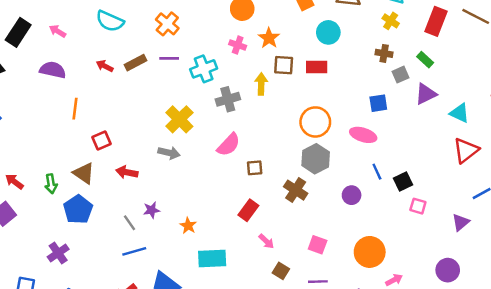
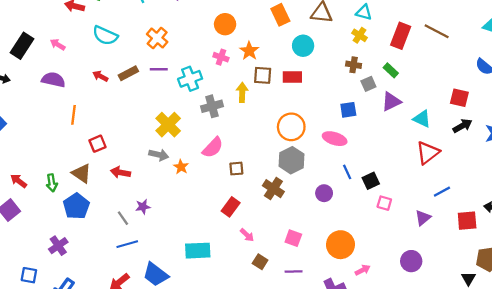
orange star: (188, 226) -> (181, 167), moved

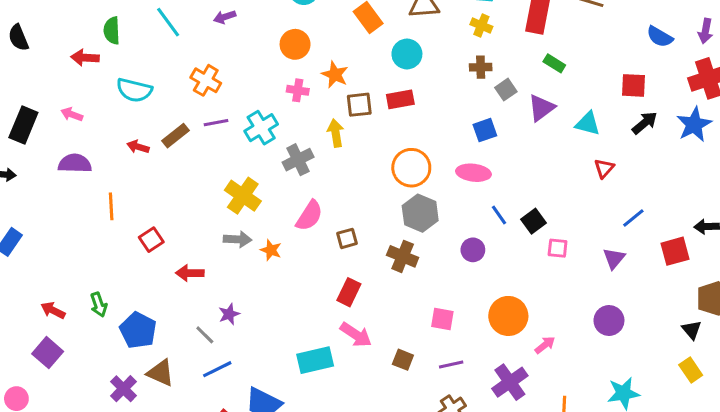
green rectangle: (391, 70) -> (554, 63), moved
red triangle: (428, 153) -> (604, 168), size x0.6
brown triangle: (81, 173) -> (161, 373), moved
pink arrow: (247, 235) -> (356, 335), moved, size x1.5

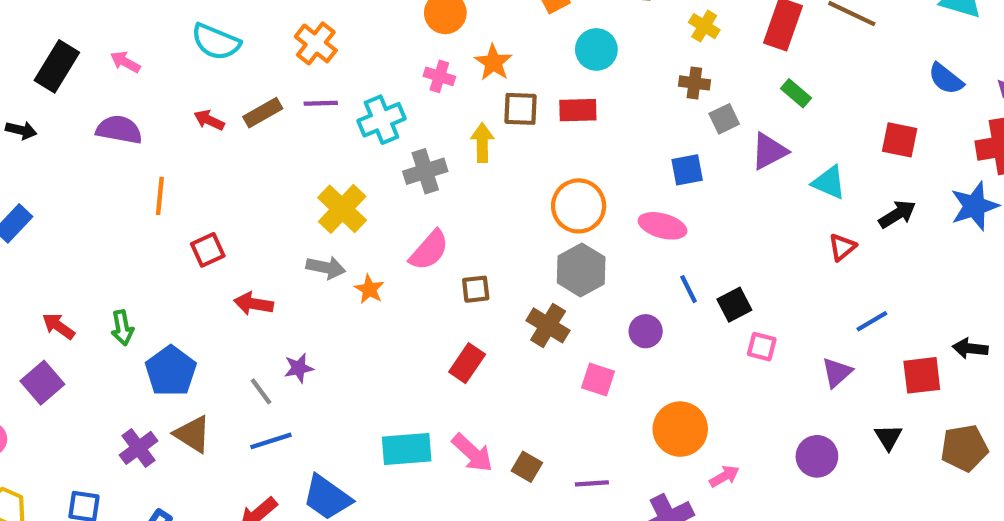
black arrow: (645, 123) -> (897, 214), moved
pink square: (442, 319) -> (598, 379), moved
black triangle: (692, 330) -> (888, 437), moved
pink arrow: (356, 335) -> (472, 453), moved

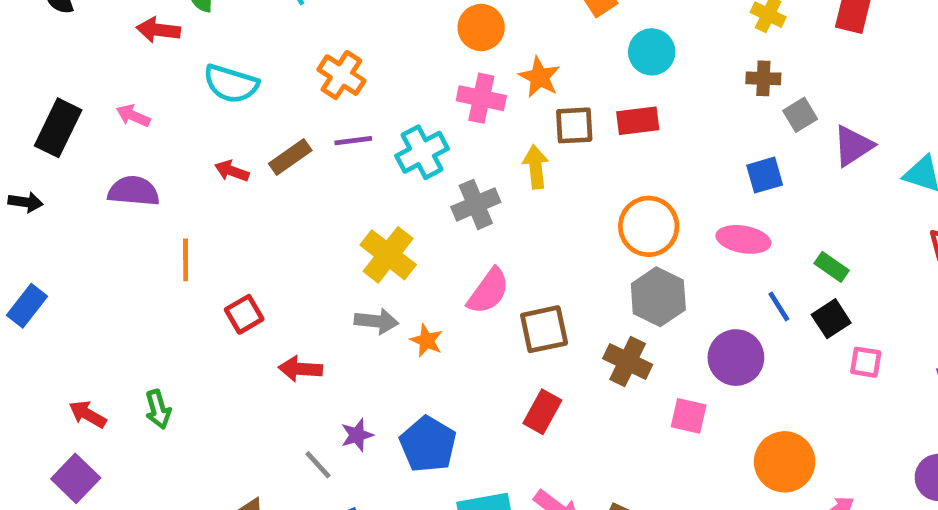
pink cross: (439, 76) -> (481, 98), size x1.4
green rectangle: (796, 93) -> (832, 267), moved
brown square: (476, 289) -> (544, 329), size x1.5
purple circle: (646, 331) -> (736, 358), size x1.5
blue pentagon: (171, 371) -> (428, 444), moved

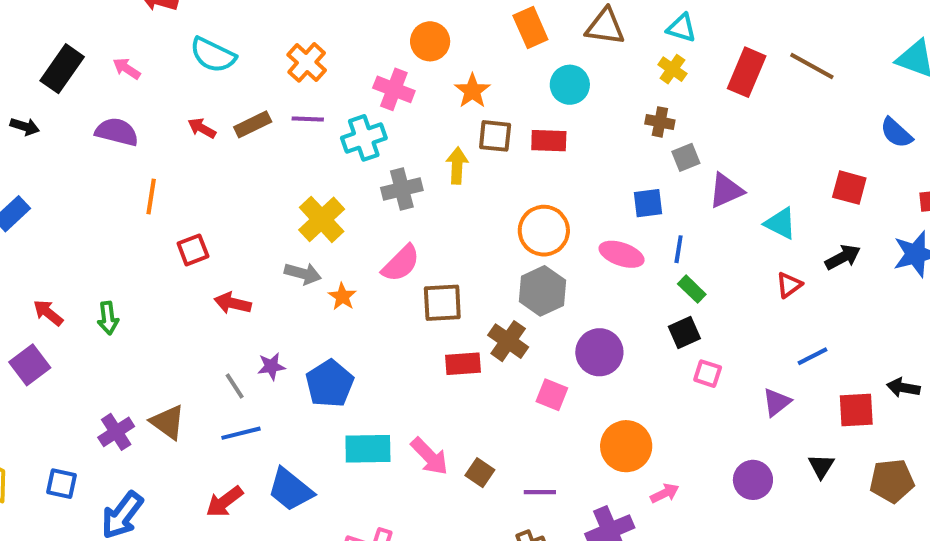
pink cross: (481, 98) -> (394, 89), moved
blue line: (779, 306) -> (679, 249), moved, turned 32
red rectangle: (542, 412) -> (463, 364), moved, turned 48

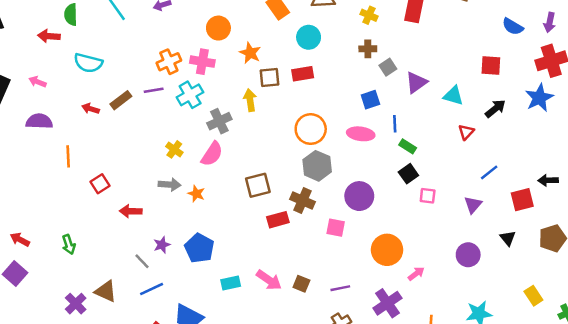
orange cross: (307, 62) -> (169, 62), moved, turned 35
yellow cross: (322, 219) -> (174, 149), size x0.6
pink semicircle: (401, 263) -> (212, 154), moved
green arrow: (108, 318) -> (69, 245), moved
cyan rectangle: (368, 449) -> (231, 283), size x0.7

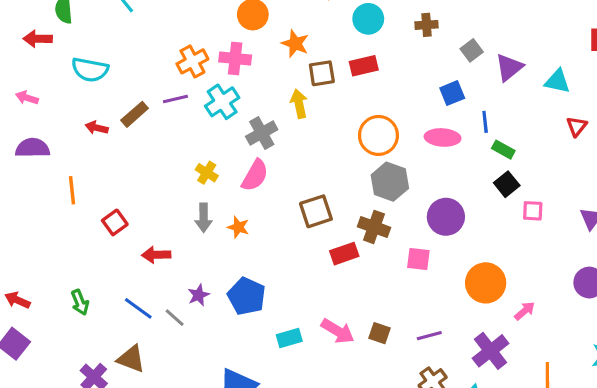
brown cross: (368, 49) -> (427, 25), moved
gray arrow: (170, 185) -> (204, 218), turned 90
blue line: (152, 289) -> (138, 308), moved, turned 65

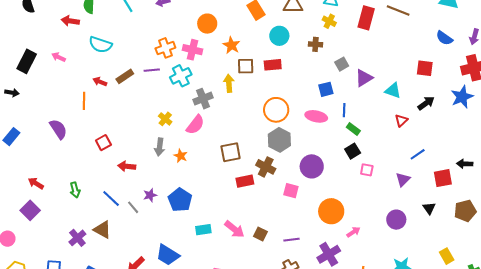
purple semicircle: (32, 148) -> (58, 129), moved, turned 50
orange line: (72, 190) -> (84, 101), moved

